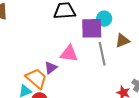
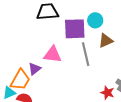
cyan circle: (104, 19) -> (95, 20), moved
orange trapezoid: (36, 78) -> (20, 80), turned 80

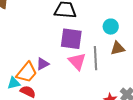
purple square: (75, 29) -> (71, 39), moved
pink triangle: (53, 54) -> (77, 61), moved, turned 30

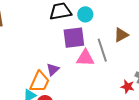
cyan circle: (111, 27) -> (85, 14), moved
pink triangle: (77, 61) -> (85, 58), turned -30

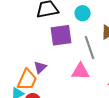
cyan circle: (85, 14) -> (83, 13), moved
pink triangle: (85, 58) -> (81, 71), moved

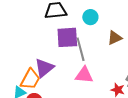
gray line: (90, 48) -> (81, 49), moved
purple triangle: (40, 67) -> (44, 68), size x1.5

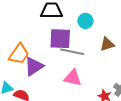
gray line: (81, 49) -> (72, 52), turned -70
orange trapezoid: (30, 79) -> (19, 54), moved

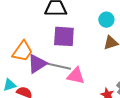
cyan circle: (85, 21) -> (106, 20), moved
gray line: (72, 52) -> (59, 66), moved

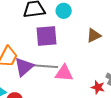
cyan circle: (106, 20) -> (64, 11), moved

